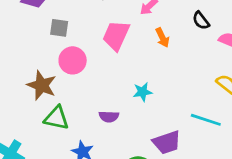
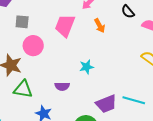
cyan line: (206, 120) -> (134, 100), moved

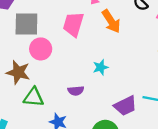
gray square: (22, 22) -> (26, 24), size x1.6
orange arrow: (100, 26) -> (111, 21), size x1.5

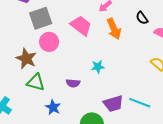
gray square: (26, 24) -> (41, 18), turned -30
pink trapezoid: (73, 24) -> (81, 26), turned 100

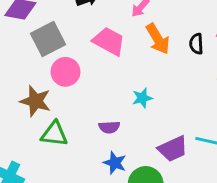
black semicircle: (142, 18) -> (196, 44), moved, turned 40
blue star: (53, 107) -> (115, 163), moved

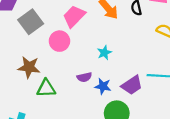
pink trapezoid: (109, 41) -> (74, 16), turned -65
pink circle: (65, 72) -> (59, 41), moved
blue star: (115, 163) -> (103, 86), moved

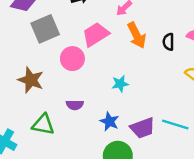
purple semicircle: (84, 77) -> (75, 105), moved
green triangle: (46, 88) -> (43, 125), moved

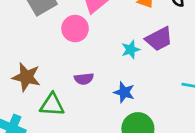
brown star: (31, 80) -> (26, 77), moved
purple trapezoid: (143, 128) -> (159, 39), moved

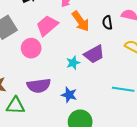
purple semicircle: (84, 79) -> (39, 86), size x1.6

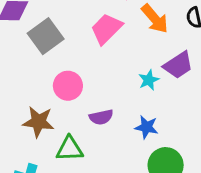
pink circle: (31, 48) -> (68, 86), moved
purple semicircle: (39, 86) -> (101, 117), size x0.7

